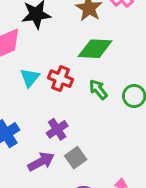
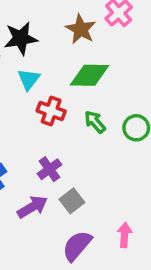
cyan triangle: (30, 78) -> (29, 79), moved

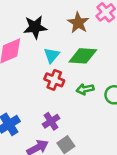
cyan triangle: (29, 79) -> (52, 55), moved
green arrow: (95, 122) -> (85, 89), turned -63

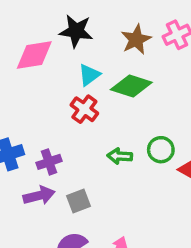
green arrow: (85, 89) -> (120, 156), moved
purple cross: (51, 121) -> (49, 162), moved

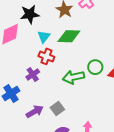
green arrow: (120, 156) -> (73, 77), size x1.5
purple cross: (49, 162) -> (33, 74), moved

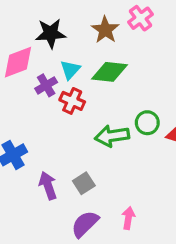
purple cross: (33, 74) -> (46, 85), moved
purple arrow: (35, 112) -> (48, 186), turned -84

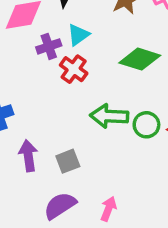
green diamond: (110, 72) -> (140, 59), moved
green circle: (147, 123) -> (146, 125), moved

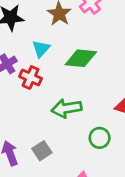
cyan triangle: (78, 35) -> (41, 49), moved
green circle: (146, 125) -> (100, 138), moved

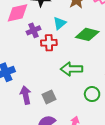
red cross: (31, 77) -> (49, 43), turned -35

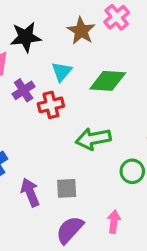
gray square: (49, 97) -> (67, 188), turned 32

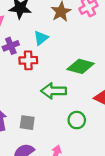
green diamond: (108, 81) -> (81, 66), moved

